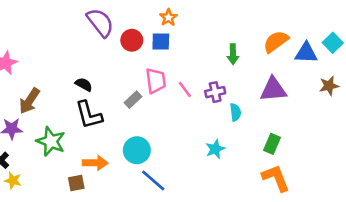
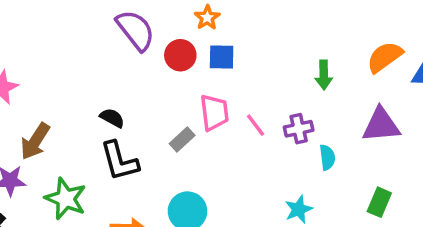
orange star: (168, 17) -> (207, 18), moved

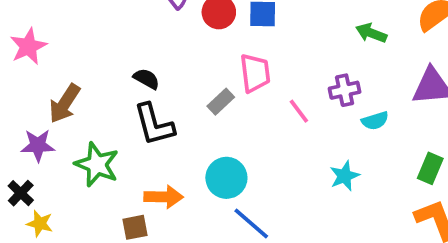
green arrow: (324, 75) -> (371, 33), turned 112
pink line: (256, 125) -> (299, 111), moved
cyan semicircle: (327, 157) -> (375, 121), turned 80

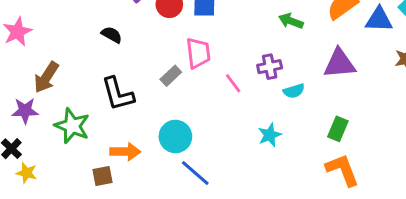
black semicircle: (146, 79) -> (112, 35), moved

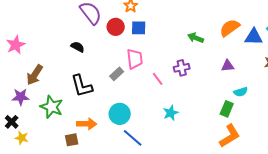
purple triangle: (339, 64) -> (228, 66), size x0.6
cyan semicircle: (294, 91) -> (241, 92), moved
cyan star: (270, 135) -> (171, 113), moved
orange L-shape: (342, 170) -> (230, 136), turned 80

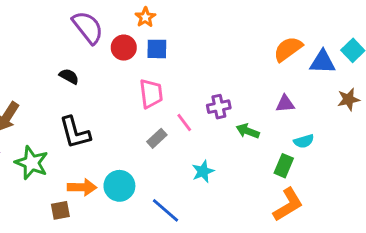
green arrow: (196, 38) -> (248, 131), moved
gray rectangle: (117, 74) -> (157, 138), moved
cyan circle: (120, 114) -> (119, 186), moved
blue line: (133, 138) -> (166, 210), moved

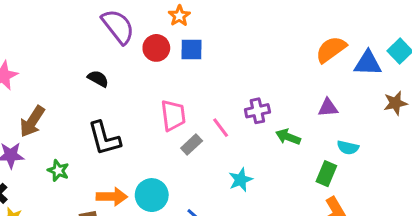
pink trapezoid: (151, 94) -> (173, 115), moved
cyan semicircle: (304, 141) -> (348, 148), turned 30
green star: (32, 163) -> (58, 171), size x0.6

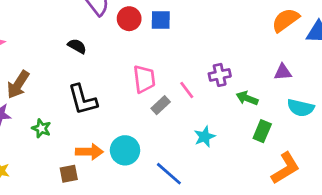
cyan semicircle: (348, 148) -> (301, 108), size x1.4
green rectangle: (326, 174) -> (262, 131), moved

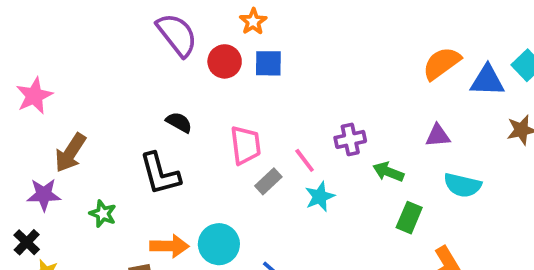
black semicircle: (77, 46) -> (179, 122), moved
cyan star: (205, 137) -> (320, 197), moved

